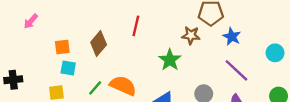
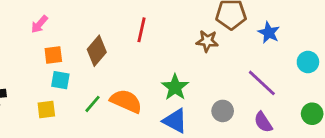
pink arrow: (31, 21) -> (39, 24), moved
blue star: (232, 36) -> (269, 33), moved
green star: (170, 60) -> (175, 87), moved

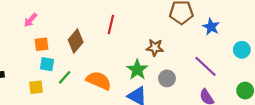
brown star: (207, 41) -> (155, 48), moved
green line: (93, 104) -> (65, 77), moved
gray circle: (223, 111) -> (167, 78), moved

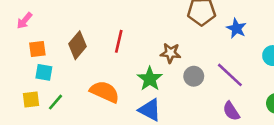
red line: (111, 24) -> (119, 41), moved
green line: (65, 77) -> (55, 102), moved
gray circle: (167, 78) -> (194, 76), moved

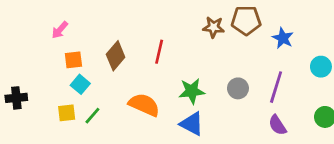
brown star: (170, 53) -> (213, 27), moved
cyan square: (44, 72) -> (80, 84), turned 30
purple line: (230, 75) -> (276, 87), turned 64
green star: (150, 79) -> (192, 91), turned 30

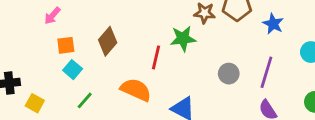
red line: (159, 52) -> (156, 57), moved
green star: (192, 91) -> (183, 39), moved
yellow square: (67, 113) -> (35, 103), moved, turned 36

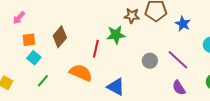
purple line: (266, 72) -> (178, 60), turned -65

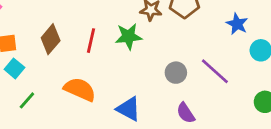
blue star: (183, 24) -> (237, 24), moved
red line: (96, 49) -> (91, 41), moved
purple semicircle: (179, 88) -> (186, 113), moved

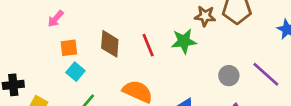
brown diamond: (51, 39) -> (110, 44), turned -36
red line: (91, 41) -> (148, 45), turned -35

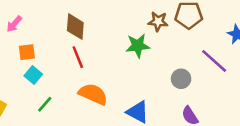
brown diamond: (110, 44) -> (75, 27), moved
red line: (148, 45) -> (78, 57), moved
purple line: (266, 74) -> (214, 61), moved

